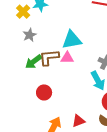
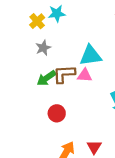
red triangle: (78, 121) -> (94, 147), turned -40

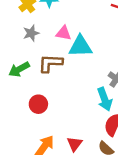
pink triangle: (85, 75) -> (64, 33), moved
green arrow: (46, 78) -> (19, 69), moved

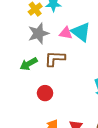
gray star: (31, 33) -> (38, 33), size x1.5
cyan triangle: (80, 46) -> (81, 32), moved, turned 40

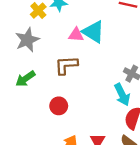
gray star: (38, 33) -> (27, 40), moved
green arrow: (29, 64) -> (25, 79), moved

